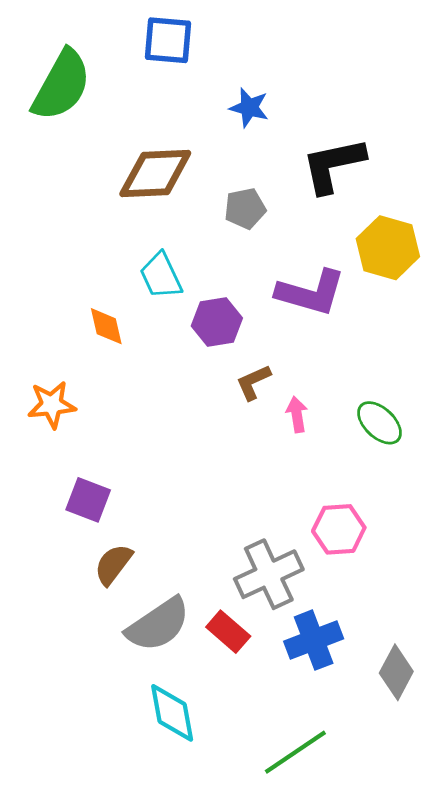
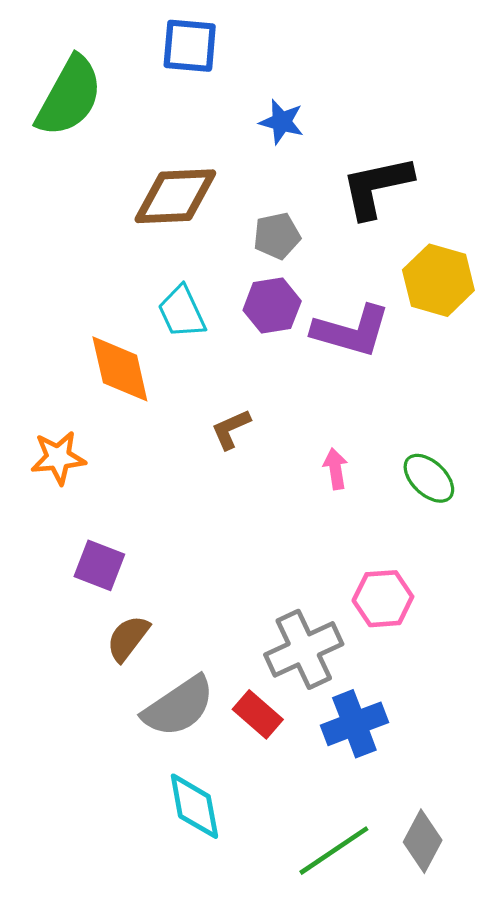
purple hexagon: (217, 322) -> (272, 306), moved
orange diamond: (106, 326) -> (120, 369), size x1.6
brown L-shape: (253, 382) -> (231, 429), moved
gray diamond: (396, 672) -> (423, 841), moved

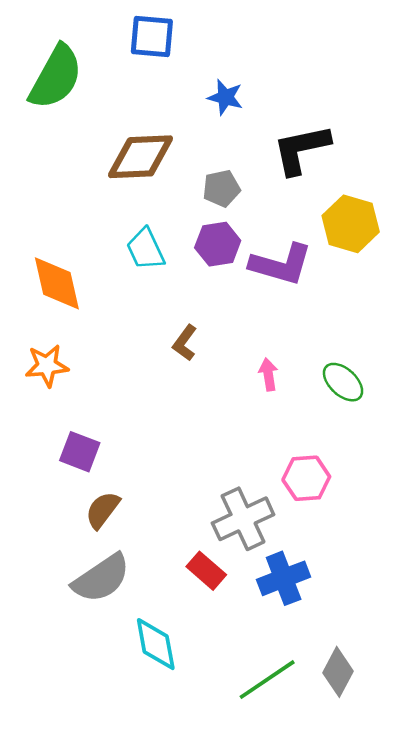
orange diamond: (120, 369) -> (57, 283), moved
brown L-shape: (231, 429) -> (185, 343), turned -30
gray semicircle: (179, 706) -> (101, 578), moved

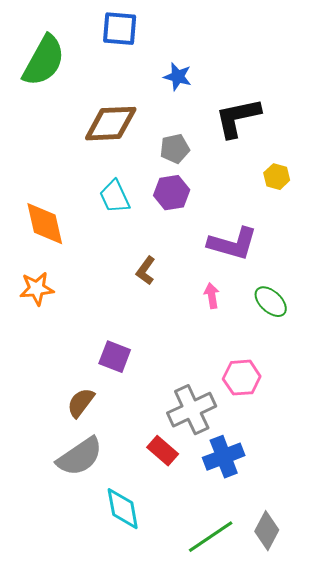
yellow hexagon: (351, 224) -> (277, 177), size x0.6
purple L-shape: (281, 264) -> (233, 244), moved
purple square: (80, 452) -> (115, 357), moved

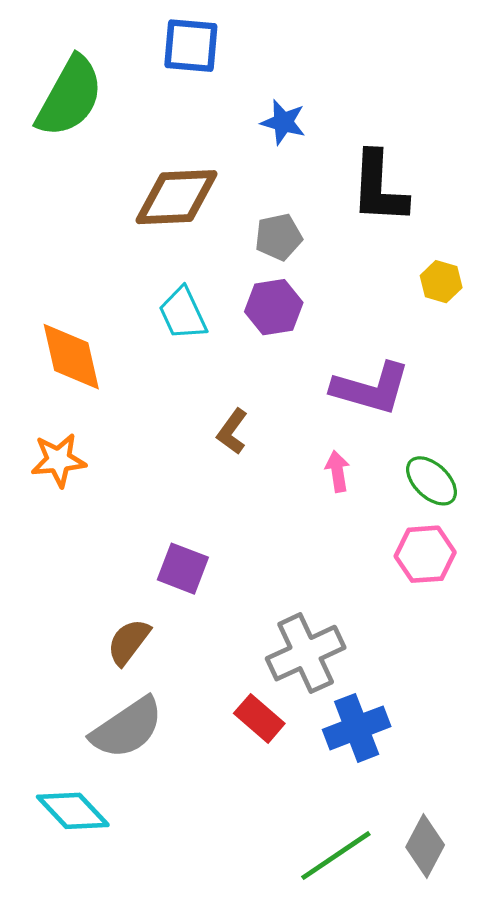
black L-shape: (238, 118) -> (379, 188), turned -75
pink hexagon: (242, 378) -> (425, 554), moved
cyan diamond: (123, 509) -> (73, 811), moved, turned -33

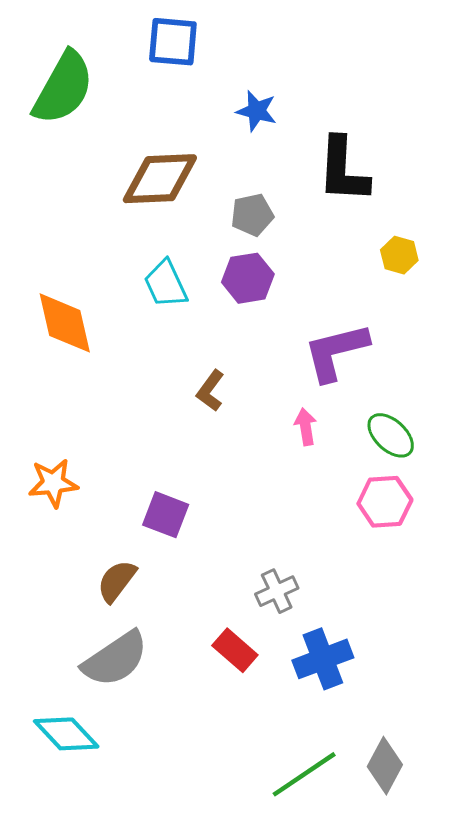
purple L-shape: (371, 388) -> (336, 352), turned 150
orange star: (58, 460) -> (53, 483), moved
gray cross: (306, 653) -> (277, 591), size x0.6

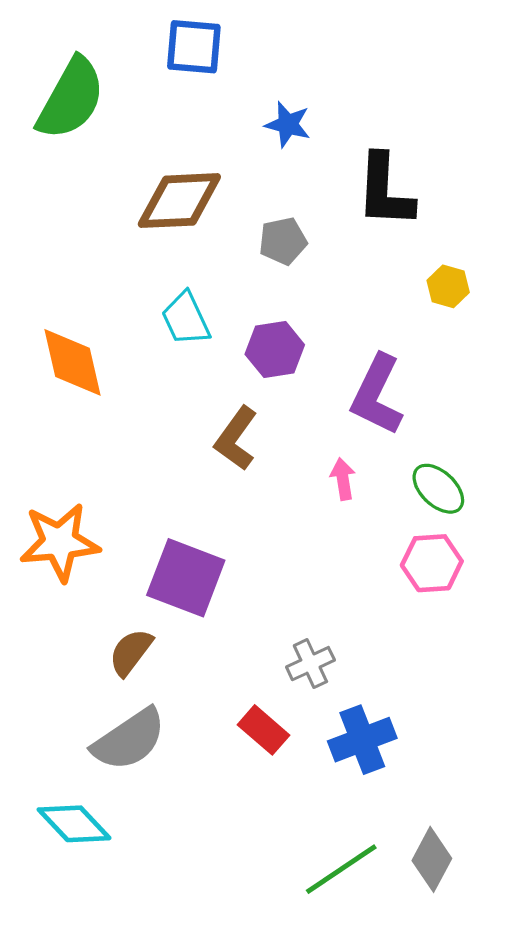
purple hexagon: (248, 278) -> (275, 349), moved
purple L-shape: (336, 352) -> (377, 395), turned -50
brown L-shape: (210, 391) -> (236, 439), size x1.4
orange star: (53, 483) -> (60, 542), size x1.4
purple square: (166, 515) -> (186, 578), size x1.5

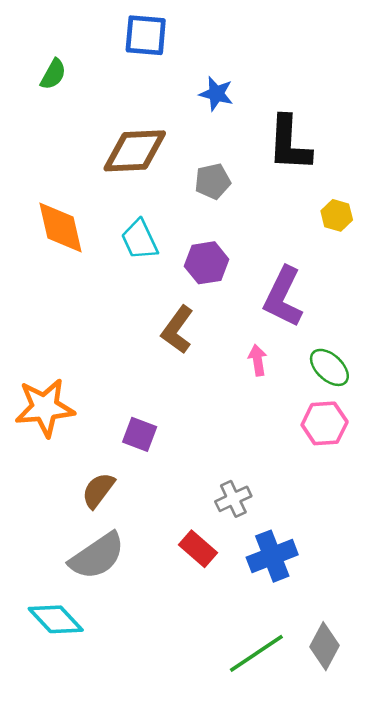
green semicircle: (71, 99) -> (53, 74), size x0.5
orange diamond: (72, 362) -> (61, 228), moved
purple square: (186, 578) -> (140, 434), size x0.6

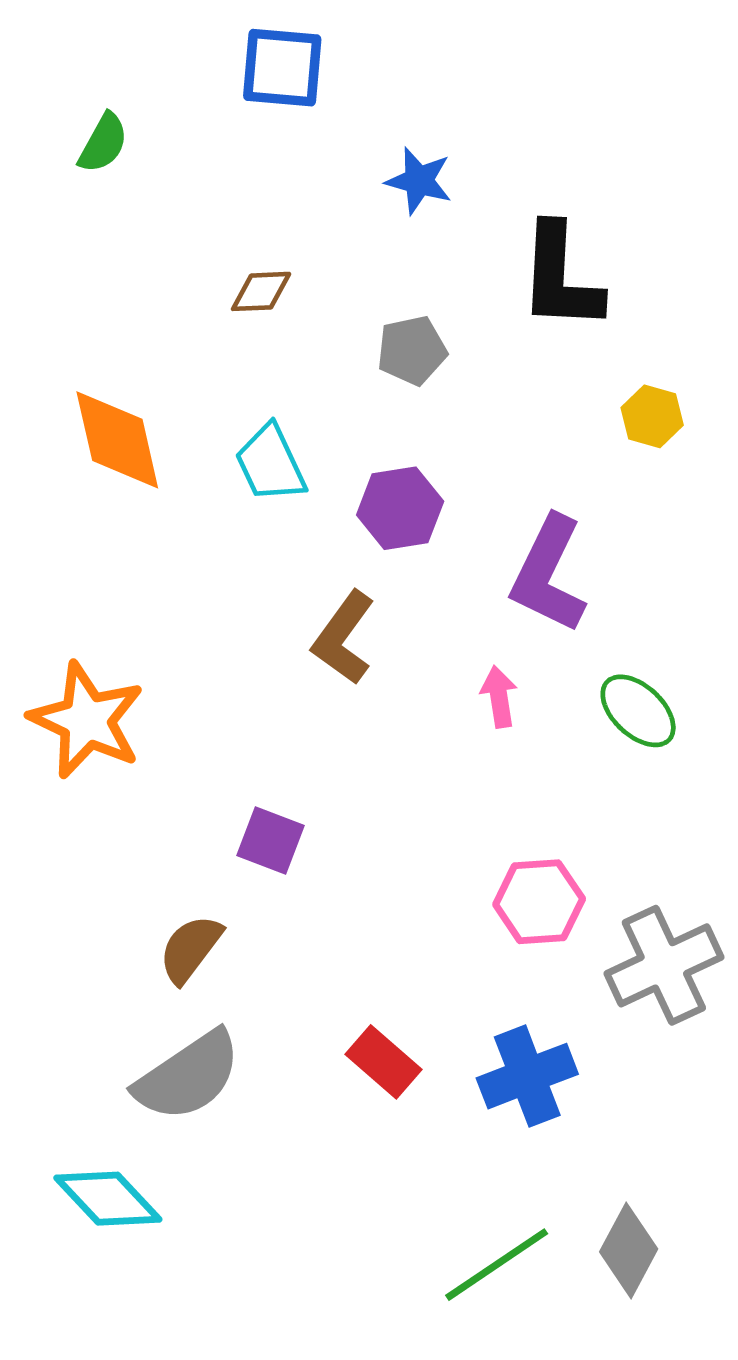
brown diamond: (135, 151) -> (261, 291), size x0.5
orange star: (45, 408) -> (87, 720), moved, turned 30
pink hexagon: (325, 423) -> (539, 902), moved
gray cross: (233, 499) -> (664, 965), moved, size x1.6

